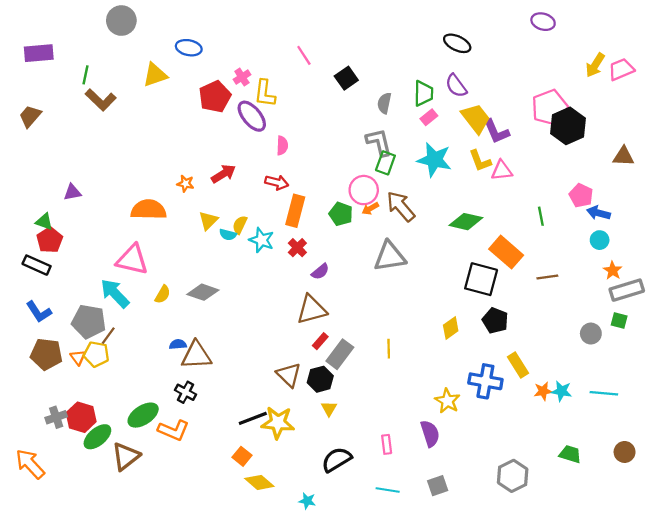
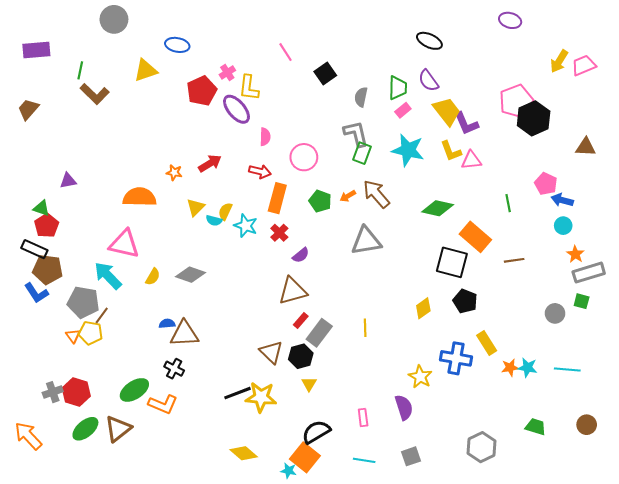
pink circle: (364, 190) -> (304, 157), moved
brown pentagon: (46, 354) -> (48, 270), moved
green ellipse: (97, 437) -> (85, 429), moved
orange square: (242, 456) -> (305, 457), moved, size x1.6

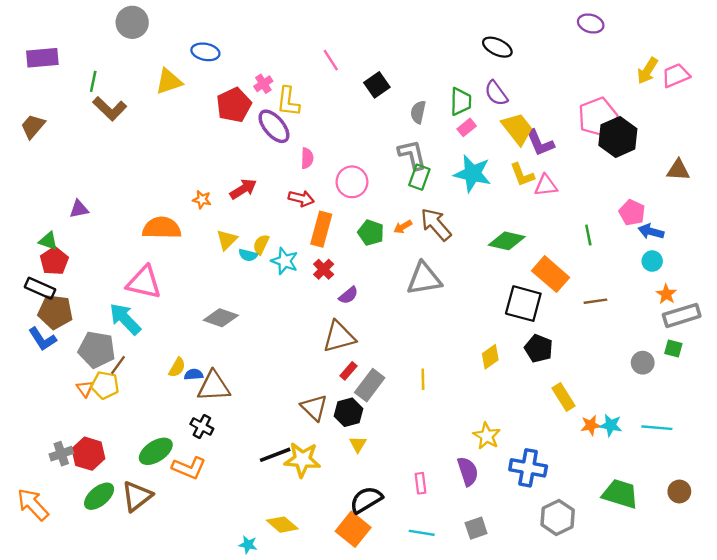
yellow semicircle: (153, 277) -> (177, 367), moved
blue cross: (456, 358) -> (528, 468), moved
green trapezoid: (536, 427) -> (620, 494), size x1.5
cyan star: (289, 471) -> (248, 545), moved

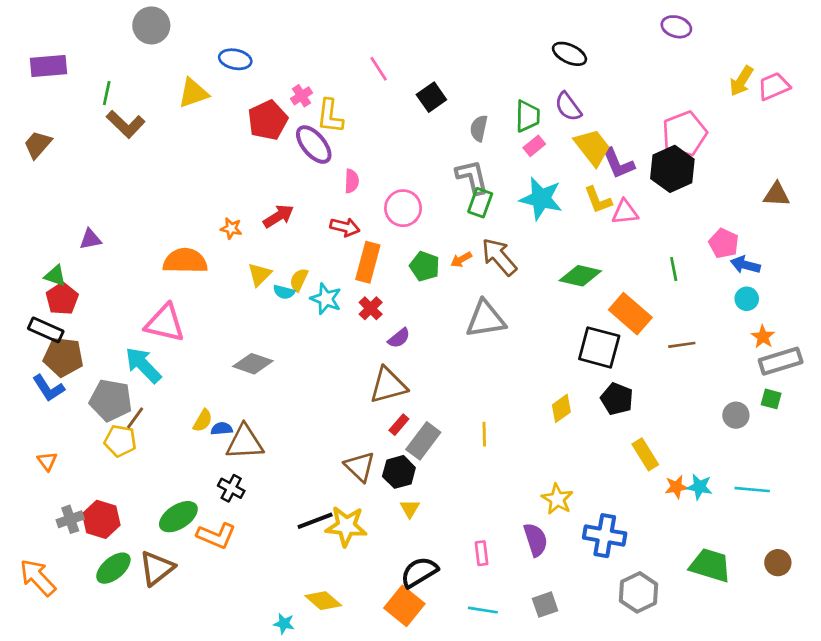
black hexagon: (618, 137) -> (672, 169), moved
orange triangle: (85, 389) -> (47, 461), moved

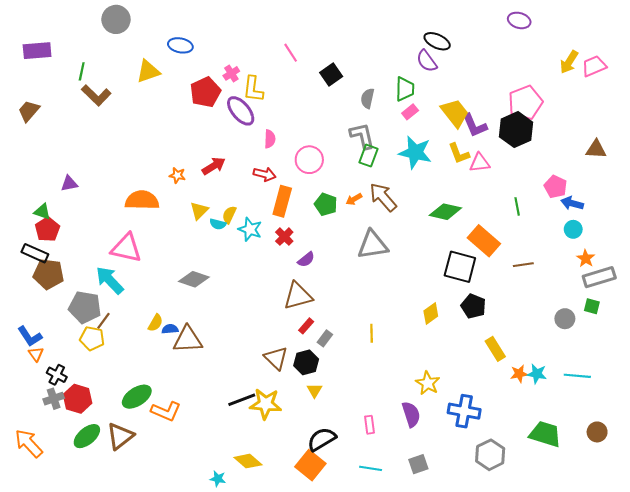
purple semicircle: (568, 107) -> (427, 61), moved
blue L-shape: (48, 388) -> (30, 336), moved
gray rectangle: (423, 441) -> (325, 338), size x0.6
black cross: (231, 488) -> (57, 375), moved

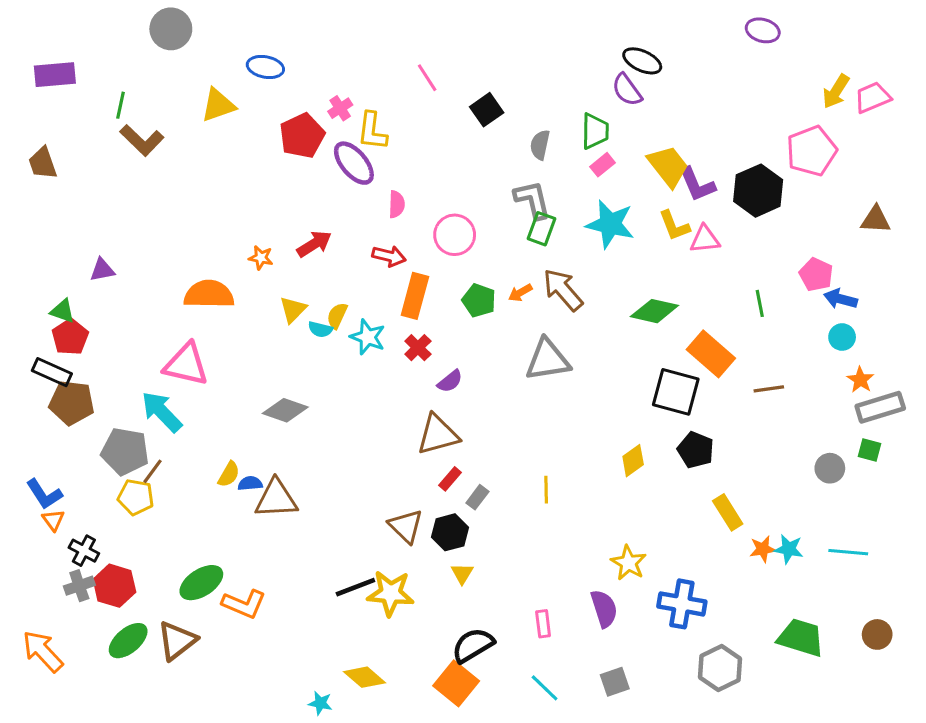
pink pentagon: (525, 103) -> (812, 151), moved
brown trapezoid: (29, 111) -> (43, 163), turned -60
cyan line: (371, 468) -> (545, 688), turned 35

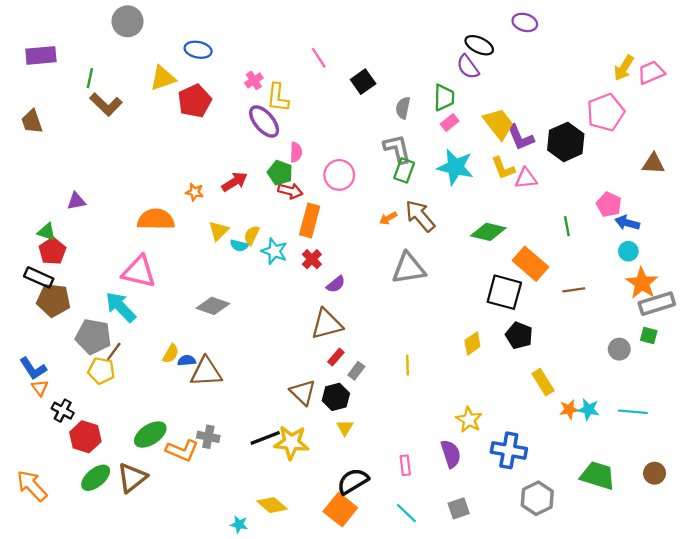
purple ellipse: (763, 30) -> (525, 22), moved
red pentagon: (302, 136) -> (195, 101), moved
green pentagon: (479, 300) -> (280, 173), moved
orange star: (860, 380) -> (642, 283), size x1.6
gray cross: (79, 586) -> (208, 437), moved, turned 30

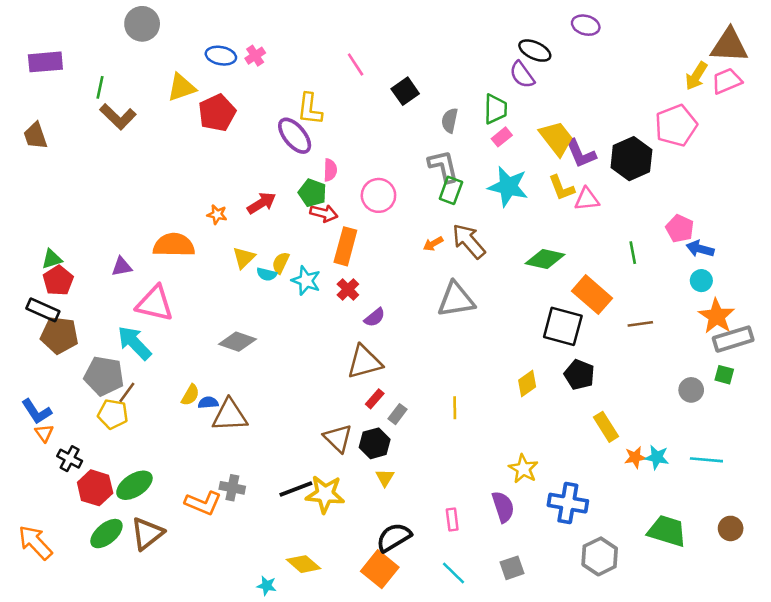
pink cross: (254, 80) -> (255, 56), moved
brown triangle: (653, 164) -> (729, 45), moved, size x1.5
purple triangle: (76, 201) -> (122, 267), moved
green triangle: (47, 232) -> (52, 259), turned -36
green ellipse: (150, 434) -> (134, 485), moved

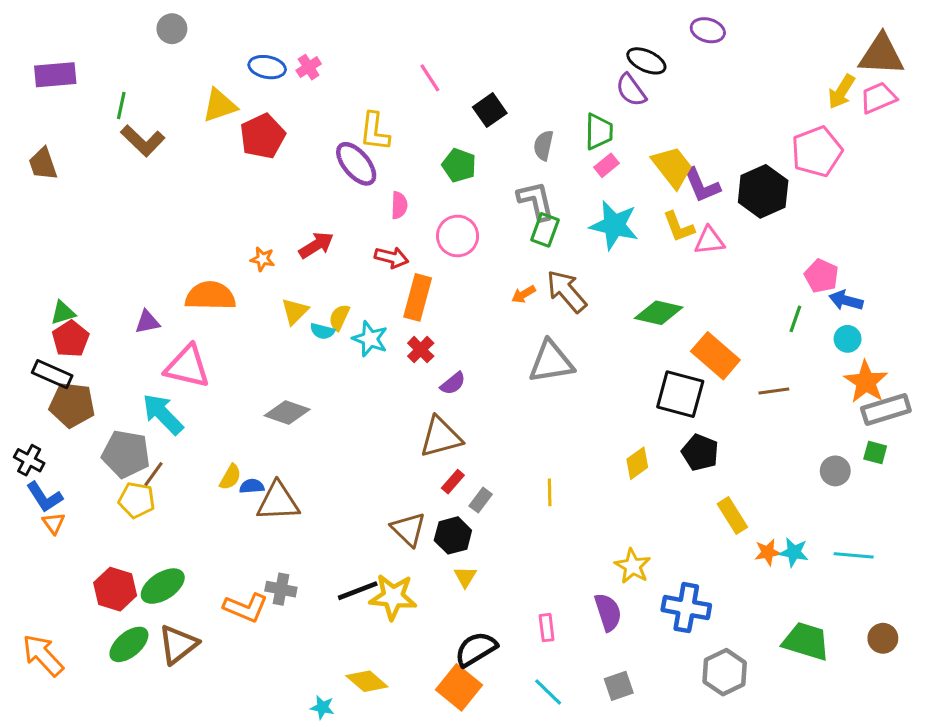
gray circle: (142, 24) -> (172, 29), size x0.7
green pentagon: (312, 193) -> (459, 165), moved
green line: (633, 253) -> (795, 319), moved, turned 30
black cross: (70, 459) -> (29, 460), moved

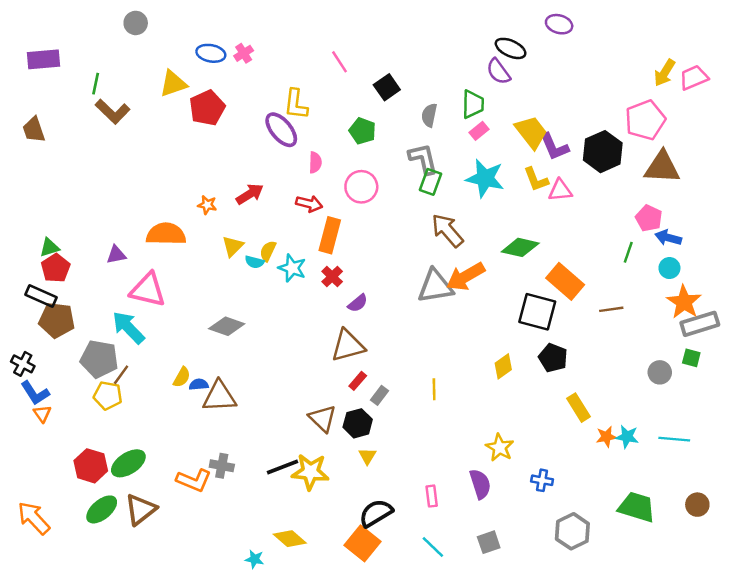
brown triangle: (881, 55) -> (662, 167), moved
orange arrow: (524, 294) -> (466, 277), moved, size x2.0
blue cross: (686, 608) -> (542, 480), size x0.6

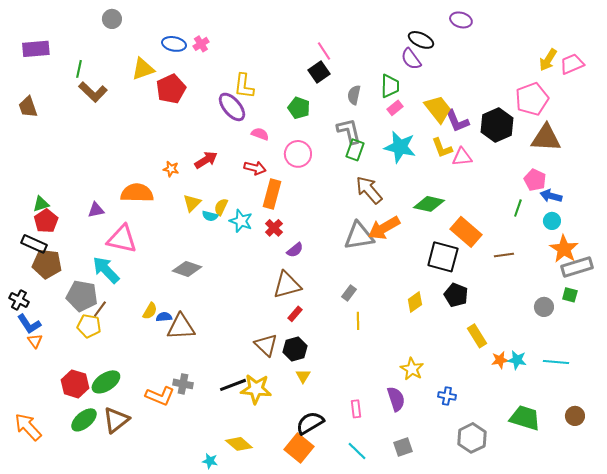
pink line: (339, 62) -> (324, 51), moved
pink semicircle: (315, 162) -> (260, 134), turned -72
gray rectangle: (380, 395) -> (349, 293), moved

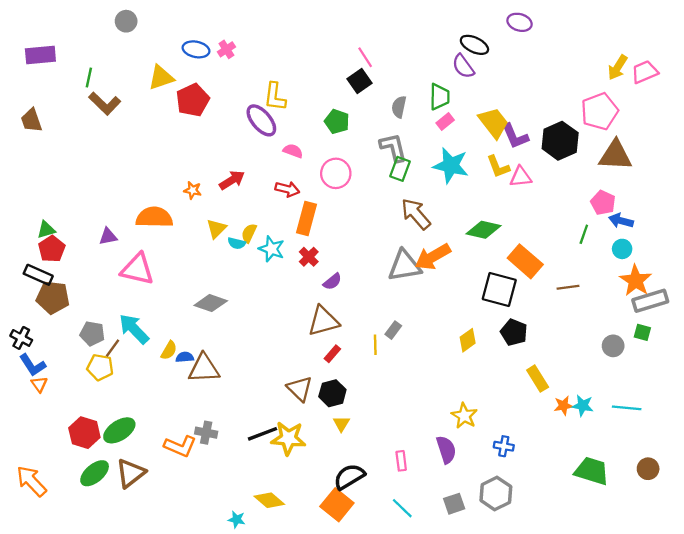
cyan arrow: (106, 270) -> (134, 329), moved
gray pentagon: (82, 296) -> (92, 333), size x0.7
yellow line: (358, 321) -> (375, 345), moved
gray hexagon: (472, 438) -> (496, 494), moved

